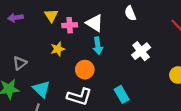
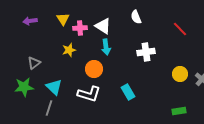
white cross: (141, 51) -> (146, 52), turned 30

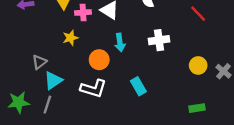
cyan arrow: (106, 47) -> (120, 42), moved
gray triangle: (34, 63) -> (39, 62), moved
green star: (24, 87) -> (19, 102), moved
cyan triangle: (54, 87) -> (53, 80), turned 42

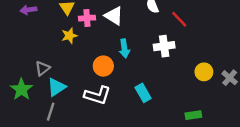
red line: (198, 14) -> (179, 19), moved
yellow star: (70, 38) -> (69, 36), moved
green star: (19, 102) -> (21, 89), moved, turned -30
green rectangle: (197, 108) -> (193, 115), moved

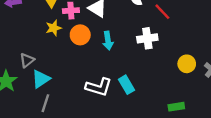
orange circle: (103, 66) -> (80, 35), moved
white L-shape: (97, 95) -> (99, 87), moved
gray line: (51, 112) -> (45, 103), moved

